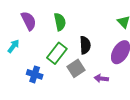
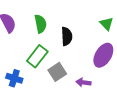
black semicircle: (85, 45) -> (67, 36), moved

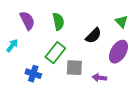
black semicircle: (67, 36) -> (93, 36), moved, turned 48
gray square: (57, 72) -> (74, 68), turned 36

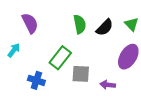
green semicircle: (58, 22) -> (80, 24), moved
black semicircle: (93, 36) -> (105, 27), moved

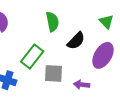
black semicircle: (105, 27) -> (76, 41), moved

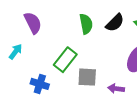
black semicircle: (76, 41) -> (115, 23), moved

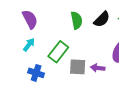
cyan arrow: (16, 52) -> (29, 45), moved
purple arrow: (116, 89) -> (98, 68), moved

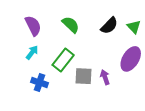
green semicircle: (77, 20) -> (71, 25), moved, turned -36
purple arrow: (98, 68) -> (105, 77), turned 64

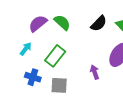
purple semicircle: (33, 26) -> (38, 23), moved, turned -102
gray square: (83, 76) -> (59, 85), moved

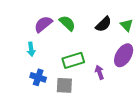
cyan arrow: (26, 49) -> (31, 49), turned 136
green rectangle: (55, 56) -> (73, 60), moved, turned 35

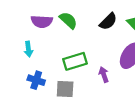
purple semicircle: (43, 24) -> (42, 21), turned -138

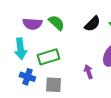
cyan arrow: (28, 49) -> (20, 49), size x1.5
green rectangle: (75, 61) -> (48, 57), moved

